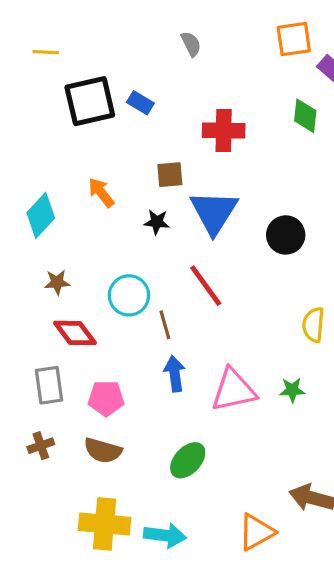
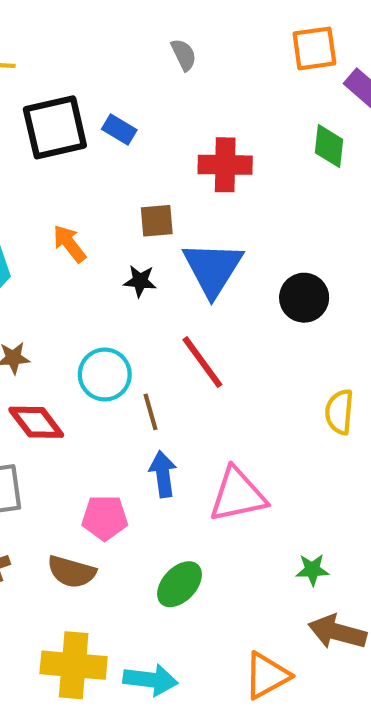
green star: (292, 390) -> (312, 570), moved
pink pentagon: (106, 398) -> (105, 518), moved

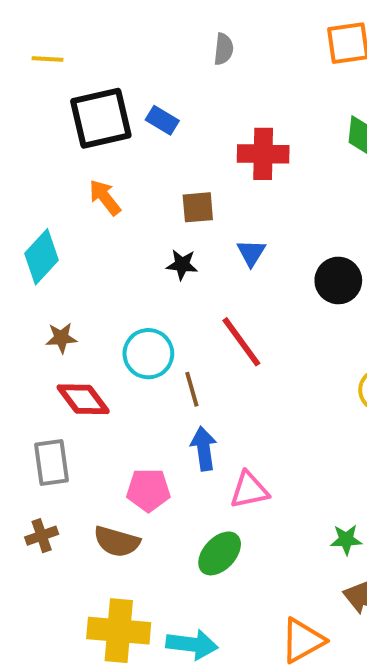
gray semicircle: (184, 55) -> (224, 49), turned 32
orange arrow: (69, 244) -> (105, 197), moved
blue triangle: (213, 269) -> (251, 253), size x0.5
pink triangle: (238, 495) -> (249, 490), moved, size x0.7

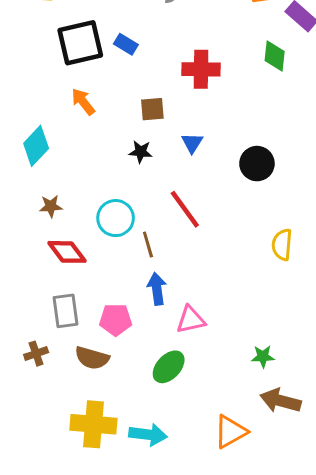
gray rectangle: (51, 462) -> (66, 311), moved

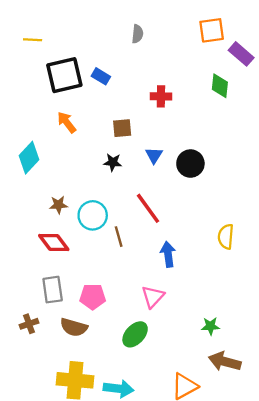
red cross: (201, 69) -> (161, 96), size x0.7
black circle: (257, 164) -> (190, 164), moved
brown star: (51, 206) -> (58, 205), moved
blue arrow: (157, 289) -> (168, 254), moved
pink triangle: (191, 320) -> (153, 297), turned -35

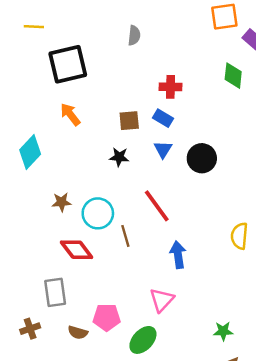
gray semicircle: (137, 34) -> (134, 35), moved
blue rectangle: (101, 76) -> (163, 118), moved
red diamond: (54, 242) -> (77, 250), moved
pink pentagon: (93, 297) -> (107, 317), moved
brown semicircle: (74, 327) -> (78, 332), size x0.7

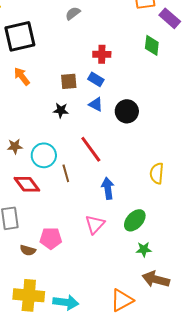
gray semicircle: (134, 35) -> (73, 13), turned -133
blue triangle: (163, 149) -> (96, 104), turned -35
green ellipse: (143, 340) -> (135, 220), moved

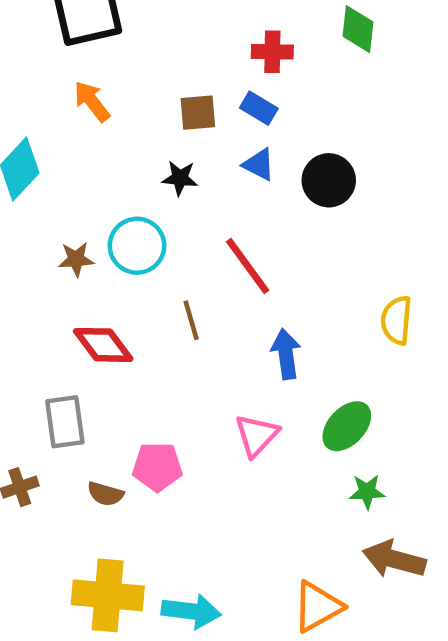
green diamond: (152, 45) -> (358, 29), moved
cyan circle: (44, 155) -> (137, 246), moved

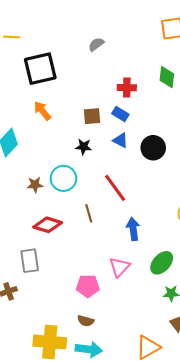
red diamond: (103, 345) -> (48, 225), turned -36
pink pentagon: (157, 467) -> (88, 286), moved
brown semicircle: (105, 494) -> (86, 321), moved

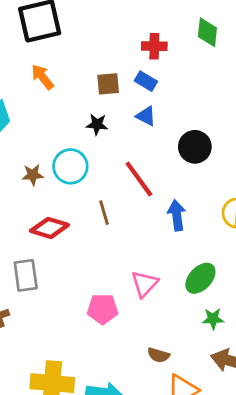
black circle: (153, 148) -> (195, 147), moved
blue arrow: (133, 229) -> (177, 215), moved
brown semicircle: (86, 321) -> (159, 355), moved

